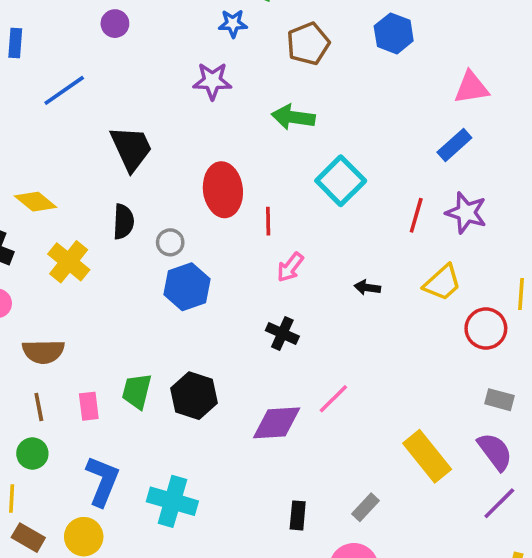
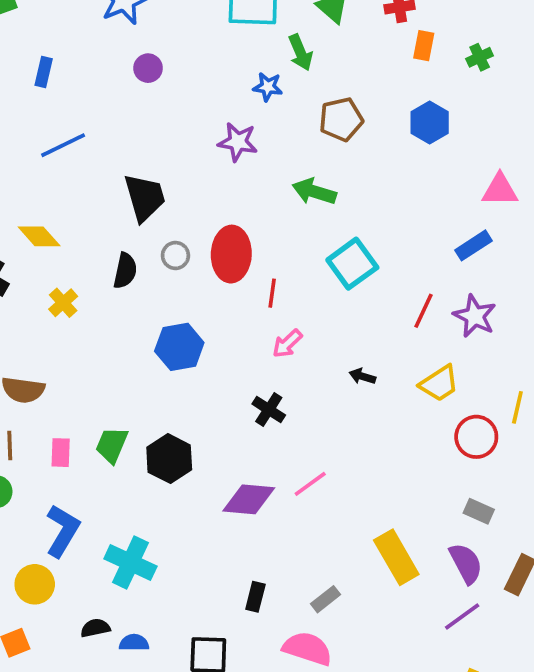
blue line: (64, 90) -> (63, 145), moved
gray circle: (170, 242) -> (175, 256), moved
yellow cross: (69, 262) -> (63, 303), size x0.7

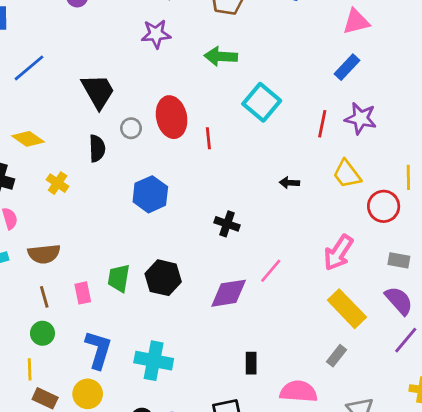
pink arrow: (287, 344) -> (338, 253), moved, size x1.5
yellow trapezoid: (439, 383) -> (347, 174), turned 100
gray rectangle: (326, 599) -> (336, 356), moved

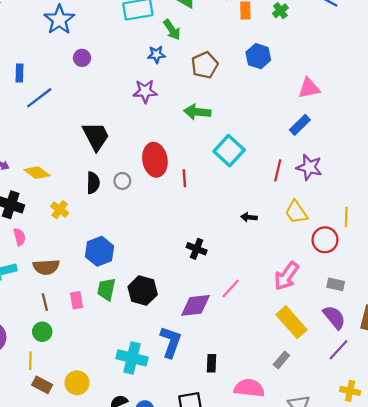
blue line: (29, 68) -> (39, 98), moved
gray circle: (131, 128) -> (122, 181), moved
blue hexagon: (150, 194) -> (99, 251), moved
blue L-shape: (98, 350) -> (171, 342), moved

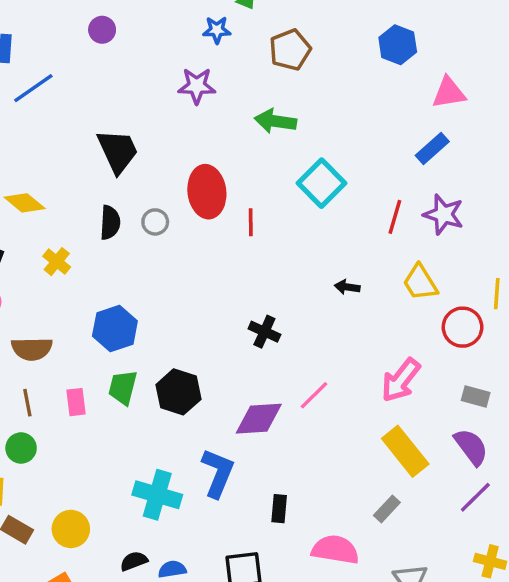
blue hexagon: (258, 56) -> (398, 45), moved

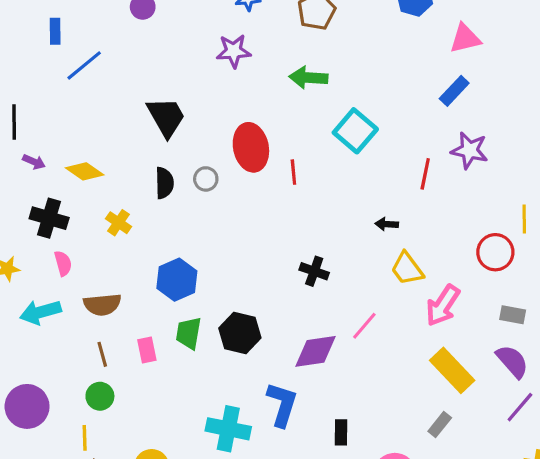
red line: (395, 217) -> (425, 174), moved
yellow trapezoid: (420, 283) -> (407, 269), moved

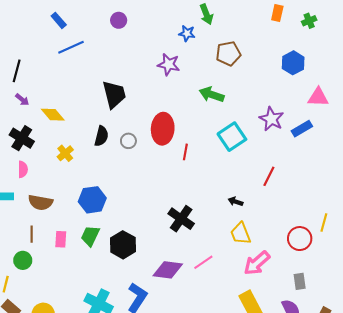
blue rectangle: (55, 31) -> (59, 20), turned -56
purple star: (469, 150) -> (271, 119), moved
black cross: (314, 271) -> (181, 219), size x1.4
gray rectangle: (513, 315) -> (300, 281), turned 56

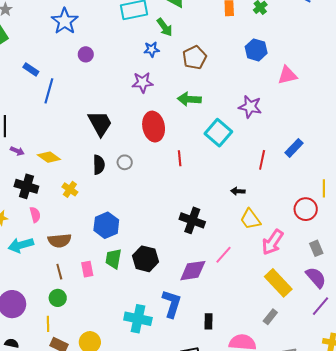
blue line: (71, 47) -> (49, 91), turned -35
red ellipse: (163, 129) -> (154, 127), moved
blue rectangle: (302, 129) -> (294, 148), moved

